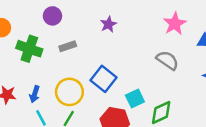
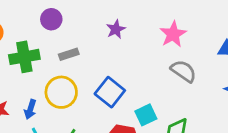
pink star: (175, 24) -> (173, 34), moved
green cross: (29, 49) -> (24, 57), turned -30
yellow circle: (69, 92) -> (61, 92), moved

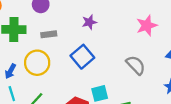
pink star: (173, 34) -> (147, 25), moved
blue square: (110, 92) -> (82, 57), moved

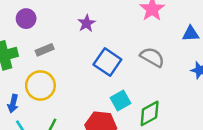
blue square: (82, 57) -> (107, 62), moved

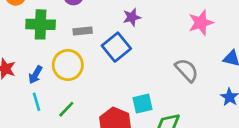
blue square: (107, 62) -> (116, 47), moved

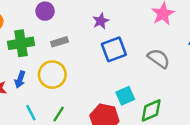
blue square: (116, 47) -> (114, 49), moved, turned 30
blue arrow: (35, 75) -> (20, 79), moved

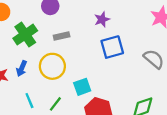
green cross: (21, 43) -> (25, 35), turned -30
cyan square: (125, 96) -> (82, 87), moved

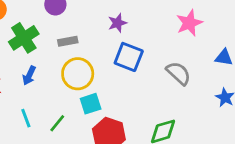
blue square: (112, 47) -> (129, 57), turned 35
yellow circle: (52, 66) -> (78, 74), moved
blue arrow: (22, 68) -> (29, 76), moved

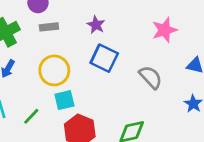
purple star: (117, 23) -> (96, 25), turned -30
gray rectangle: (68, 41) -> (49, 27), moved

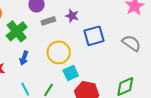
purple star: (96, 25) -> (72, 16), moved
blue square: (104, 58) -> (94, 36), turned -30

